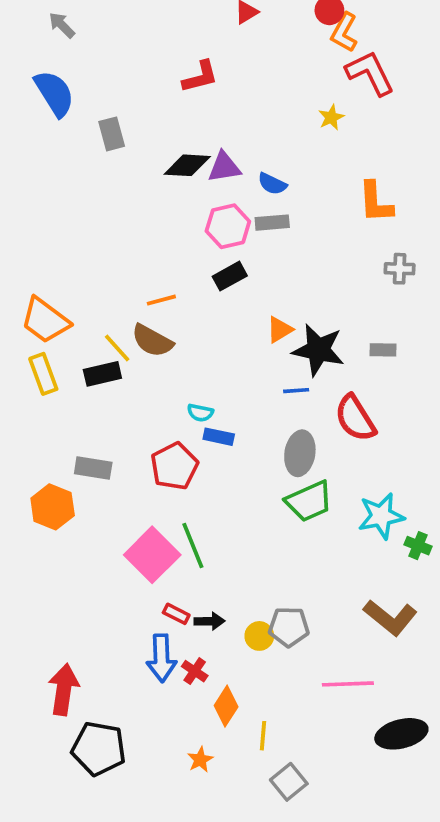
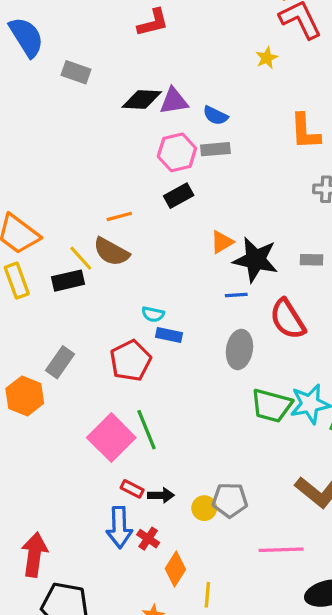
gray rectangle: (112, 134) -> (76, 72), turned -56
gray rectangle: (93, 468) -> (60, 362), turned -64
green trapezoid: (309, 501) -> (272, 406), moved, turned 39

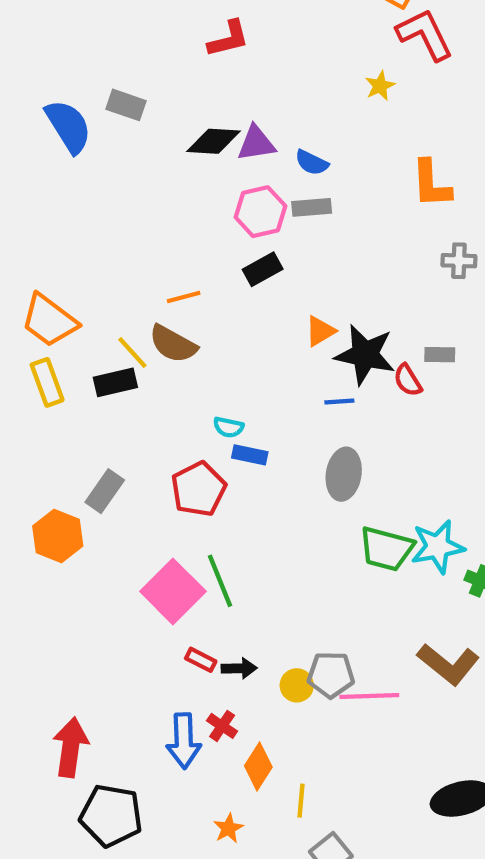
blue semicircle: (26, 37) -> (68, 126), moved
red semicircle: (288, 319) -> (408, 380), moved, size x0.6
blue arrow: (119, 527) -> (184, 741), moved
pink line: (281, 550) -> (369, 696), moved

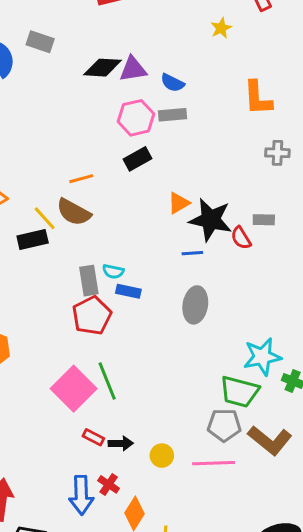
gray rectangle: (105, 491) -> (89, 281), moved, turned -44
green trapezoid: (386, 549) -> (239, 392), moved
gray pentagon: (331, 675) -> (224, 425), moved

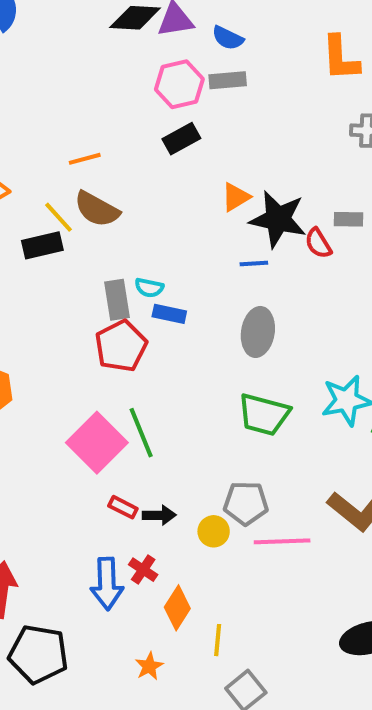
orange line: (81, 179) -> (85, 159), moved
green trapezoid: (239, 392) -> (264, 415), moved
gray pentagon: (224, 425) -> (246, 503), moved

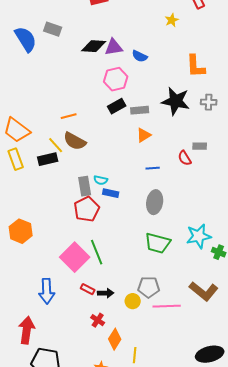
gray rectangle: (228, 80) -> (140, 110), moved
black star: (278, 219) -> (176, 101), moved
blue arrow: (107, 584) -> (47, 291), moved

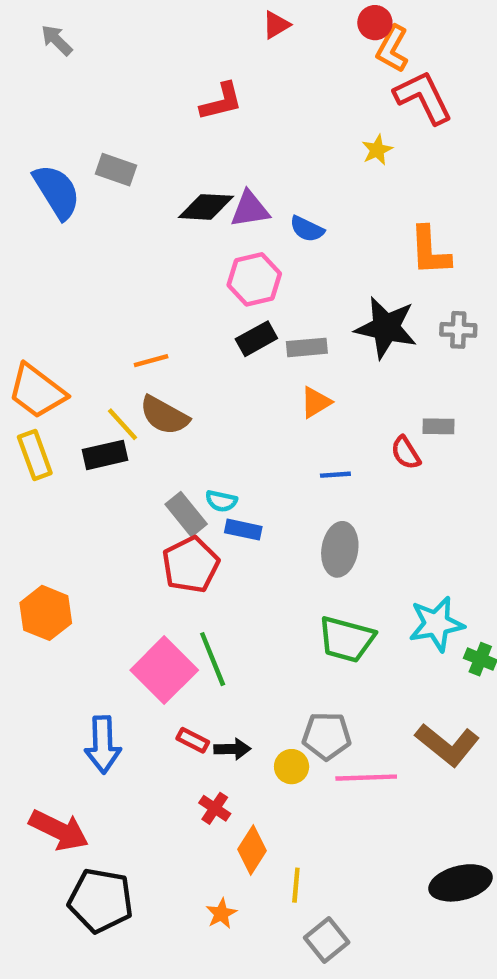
gray rectangle: (85, 186) -> (186, 514), turned -30
red arrow: (27, 330) -> (59, 830), turned 108

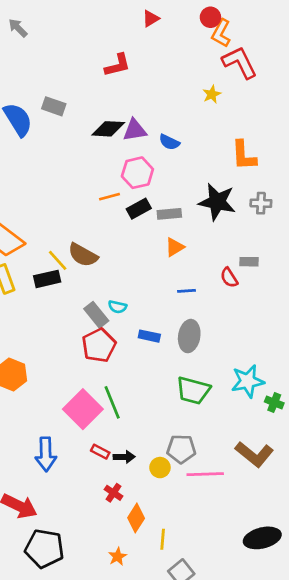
orange line: (151, 361) -> (110, 197), moved
blue rectangle: (243, 530) -> (149, 336), moved

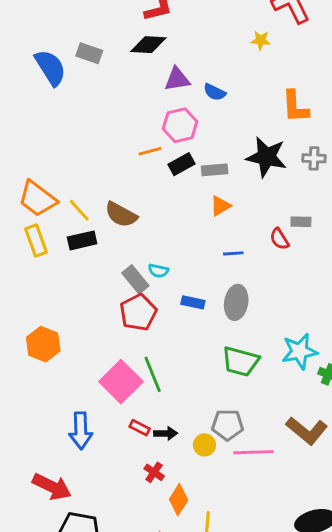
yellow star: (212, 94) -> (261, 40), turned 30
black diamond: (108, 129) -> (148, 45), moved
yellow line: (58, 260) -> (79, 210), moved

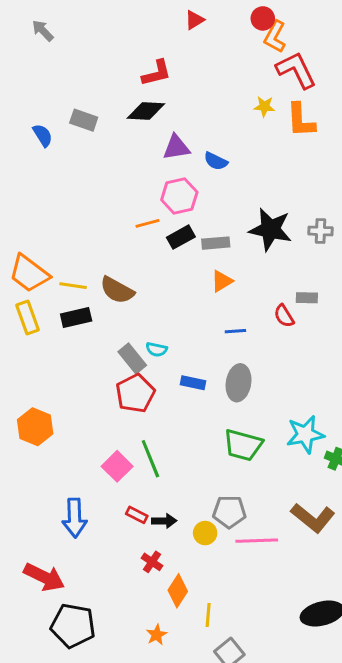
blue semicircle: (50, 68) -> (43, 135), size x0.6
orange L-shape: (295, 107) -> (301, 120), moved
yellow line: (79, 210) -> (73, 286), turned -40
pink square: (121, 382) -> (117, 466), size x0.7

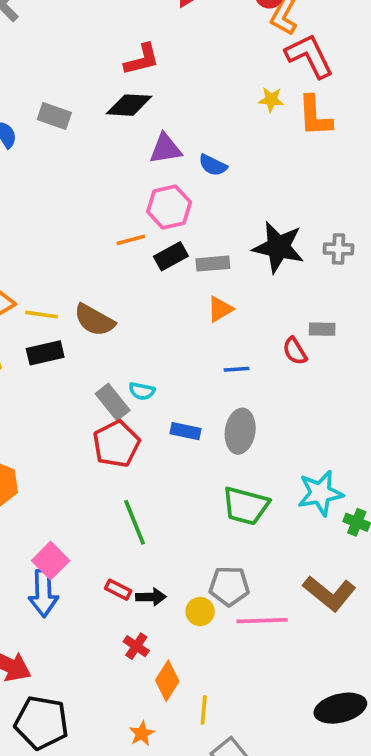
pink square: (117, 466) -> (51, 561), moved

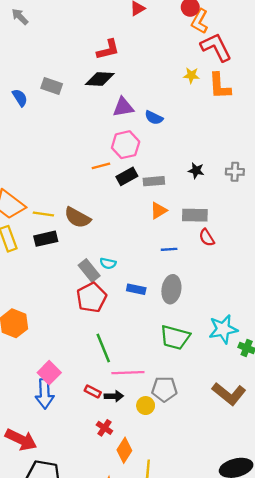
black star: (278, 247) -> (196, 171), size x0.5
gray rectangle: (322, 329) -> (195, 215), moved, size x1.5
pink line: (262, 621) -> (128, 373), moved

